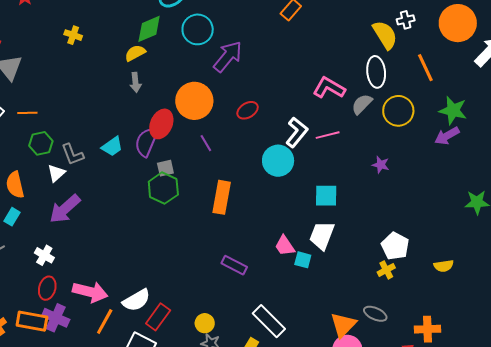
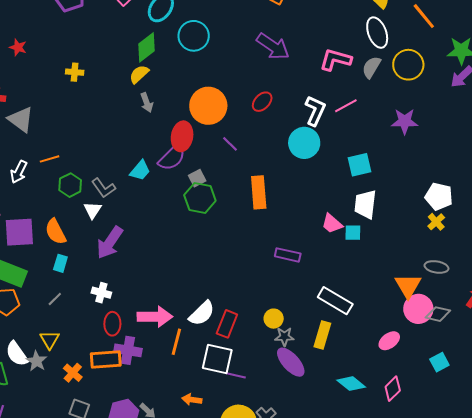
purple arrow: (228, 57) -> (273, 46), moved, turned 100
purple semicircle: (146, 142) -> (172, 157), turned -144
purple star: (381, 165) -> (405, 121), size x1.5

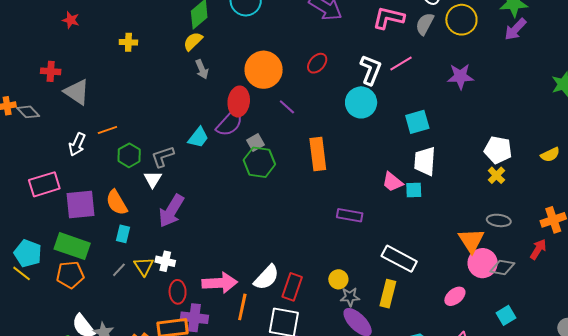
gray L-shape: (104, 188) -> (163, 157), turned 110
yellow triangle: (50, 340) -> (144, 266), moved

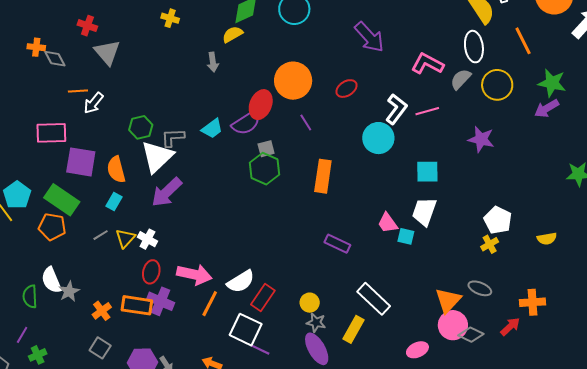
gray arrow: (202, 69) -> (213, 62), moved
orange line: (107, 130) -> (78, 91), moved
white triangle: (153, 179) -> (157, 157), size x1.8

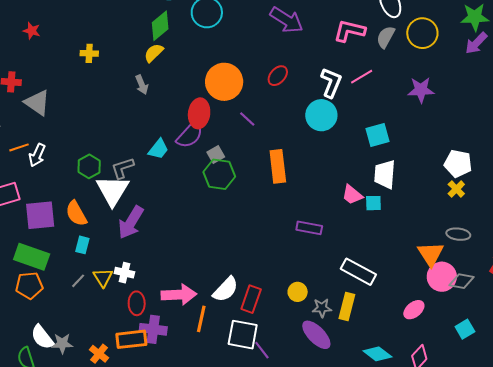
gray star: (69, 291) -> (62, 343), turned -30
gray star: (316, 323) -> (322, 308), moved
purple line: (260, 350) -> (262, 350), turned 42

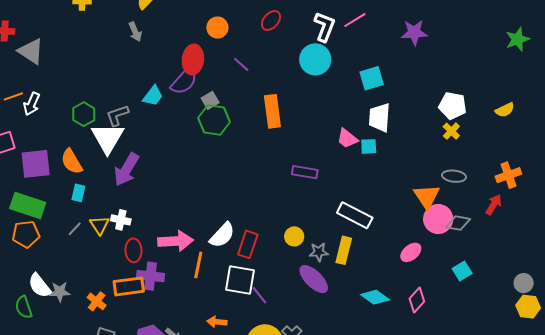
orange circle: (224, 82) -> (217, 28), size x0.6

